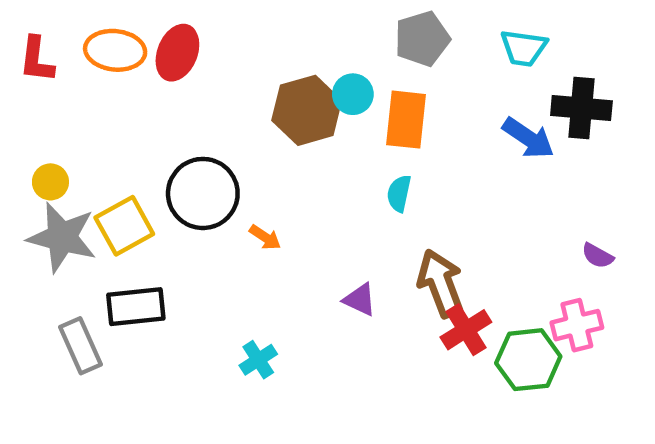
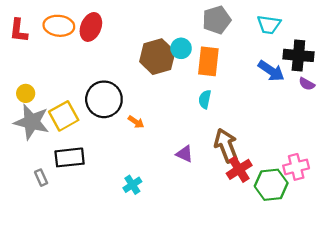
purple semicircle: (598, 256) -> (307, 84), moved
gray rectangle: (80, 346) -> (41, 178), size x0.6

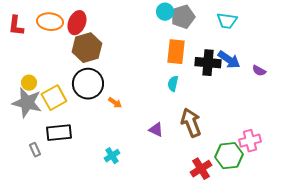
cyan circle: (181, 48) -> (165, 12), moved
black cross: (298, 55) -> (208, 63), moved
brown hexagon: (157, 57) -> (87, 48), moved
yellow circle: (26, 93) -> (29, 83), moved
red cross: (239, 169) -> (201, 169), moved

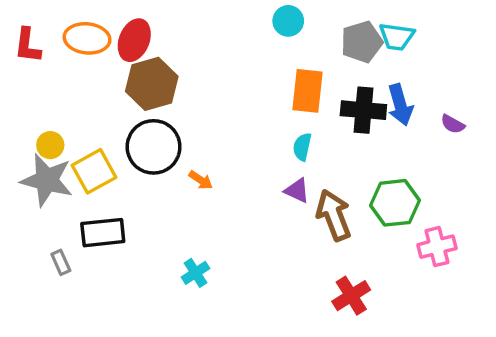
gray pentagon: (183, 17) -> (362, 42), moved
blue arrow: (229, 60) -> (400, 105), turned 40
purple triangle: (156, 130) -> (297, 191), moved
green hexagon: (229, 156) -> (395, 203), moved

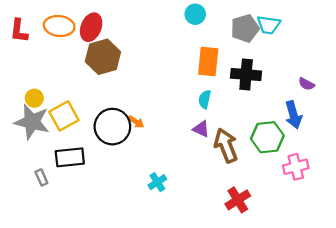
blue arrow: (400, 105) -> (293, 115), moved
black circle: (154, 147) -> (112, 127), moved
cyan cross: (195, 273) -> (157, 182), moved

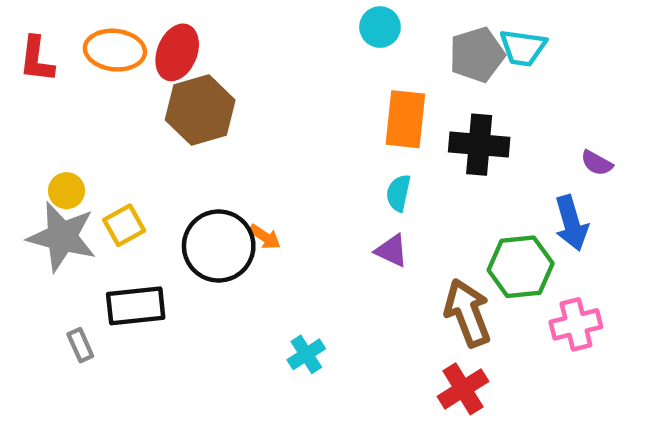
yellow square: (64, 116) -> (124, 225), size x0.7
brown arrow: (226, 146) -> (468, 313), moved

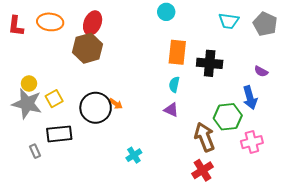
red ellipse: (177, 52) -> (93, 23), moved
gray pentagon: (477, 55) -> (265, 24), moved, turned -30

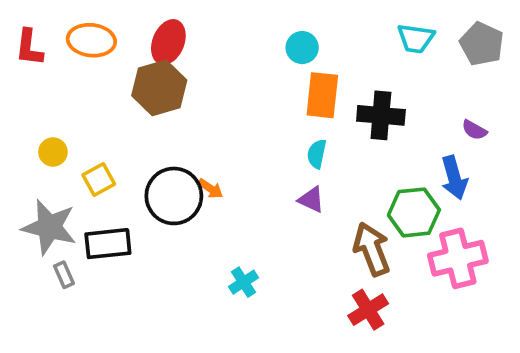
cyan circle: (166, 12) -> (302, 48), moved
gray star: (27, 104) -> (49, 227), moved
pink cross: (252, 142) -> (458, 258), size x1.4

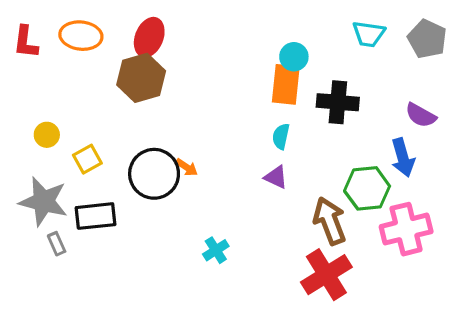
cyan circle: (302, 48) -> (294, 57), moved
purple semicircle: (474, 130) -> (421, 115), size x1.4
red cross: (368, 310) -> (326, 275), size x1.4

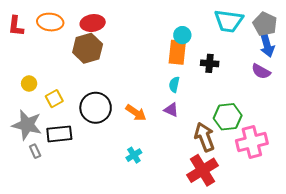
cyan trapezoid: (369, 34) -> (229, 21), size x1.4
red ellipse: (149, 37) -> (93, 23), turned 60
black cross: (338, 102) -> (210, 63), size x0.7
blue arrow: (403, 158) -> (267, 45), moved
orange arrow: (187, 167) -> (136, 113), moved, size x1.5

